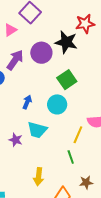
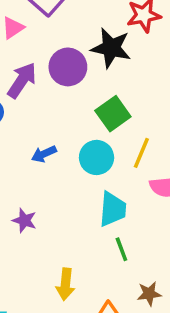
blue arrow: (27, 102) -> (44, 154), turned -136
cyan trapezoid: (37, 130) -> (113, 209), moved, turned -100
yellow line: (78, 135) -> (141, 153), moved

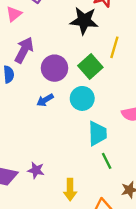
purple circle: (68, 67) -> (55, 68), moved
yellow line: (141, 153) -> (114, 47), moved
purple star: (24, 220) -> (36, 170), moved

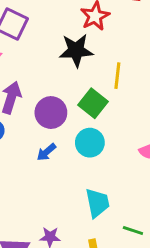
cyan trapezoid: (97, 133) -> (97, 203), moved
green line: (107, 161) -> (133, 231), moved, turned -35

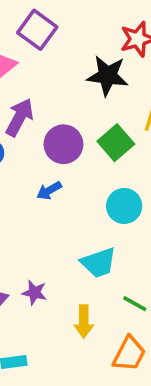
cyan circle: (90, 143) -> (124, 206), moved
cyan trapezoid: (97, 203) -> (99, 263), turned 72

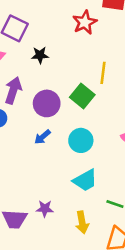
black star: (108, 76) -> (40, 55), moved, size x0.6
cyan circle: (124, 206) -> (81, 140), moved

